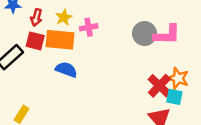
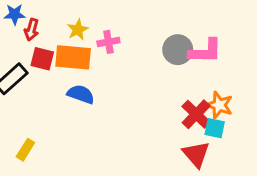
red arrow: (36, 17) -> (32, 30), moved

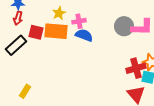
red arrow: (32, 30) -> (18, 18), moved
blue semicircle: (81, 94) -> (84, 35), moved
red cross: (196, 114) -> (136, 68), turned 30

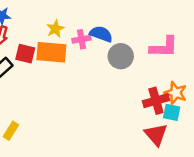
gray circle: (124, 26) -> (121, 56), moved
blue semicircle: (84, 35) -> (101, 34), moved

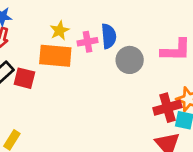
blue semicircle: (101, 34) -> (109, 36), turned 65
red square: (25, 54) -> (24, 78), moved

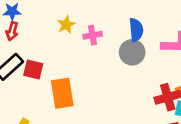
blue semicircle: (109, 36) -> (136, 30), moved
orange rectangle: (55, 56) -> (62, 93), moved, turned 76

